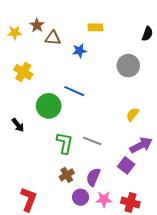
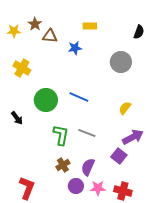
blue line: (74, 91) -> (79, 97), moved

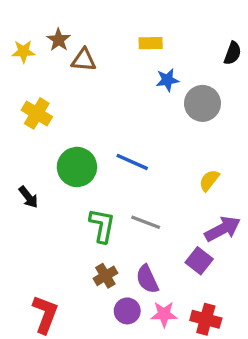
blue star: (75, 48) -> (167, 80), moved
purple semicircle: (88, 167) -> (147, 279), turned -48

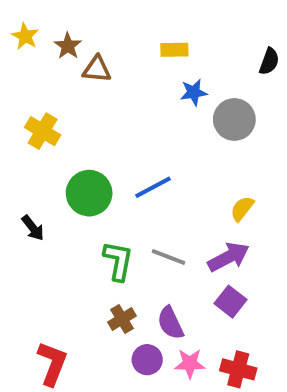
yellow star: (23, 52) -> (25, 36), moved, turned 30
blue line: (132, 162) -> (153, 187), turned -52
purple arrow: (223, 229) -> (229, 257), moved

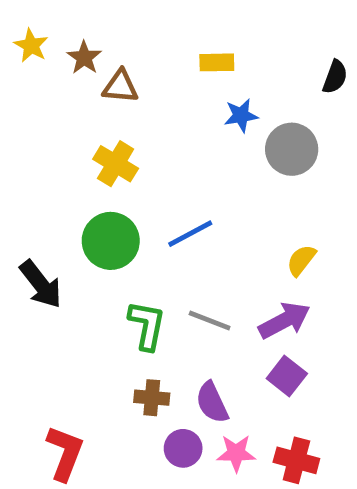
yellow cross: (43, 131) -> (116, 164), moved
black arrow: (33, 228) -> (41, 284), size x1.5
brown cross: (122, 319) -> (152, 398), turned 36

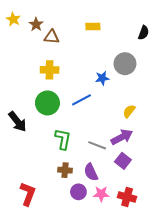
blue star: (241, 115) -> (102, 78), moved
yellow cross: (116, 164) -> (50, 70), turned -30
gray line: (210, 320) -> (97, 145), moved

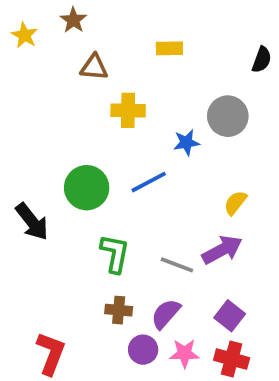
brown star: (36, 24) -> (73, 20), moved
yellow cross: (50, 70) -> (128, 110), moved
purple square: (123, 161) -> (230, 316), moved
purple semicircle: (91, 172) -> (166, 314), turned 66

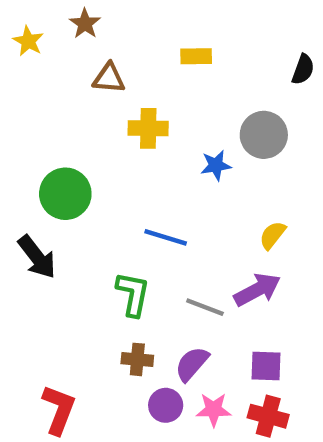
blue line: (149, 182) -> (166, 237), moved, turned 45
green circle: (87, 188) -> (65, 194), moved
purple square: (230, 316) -> (266, 366), turned -36

